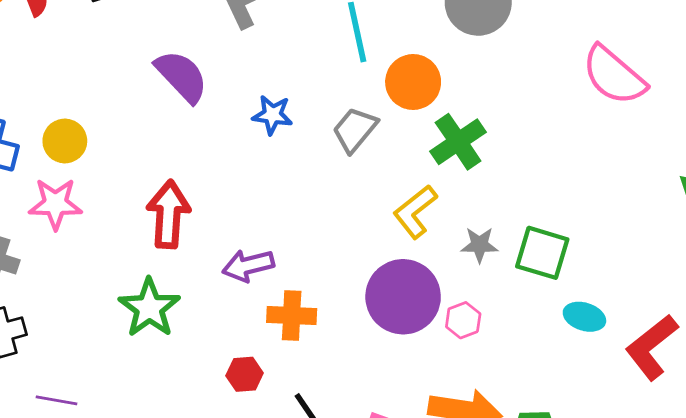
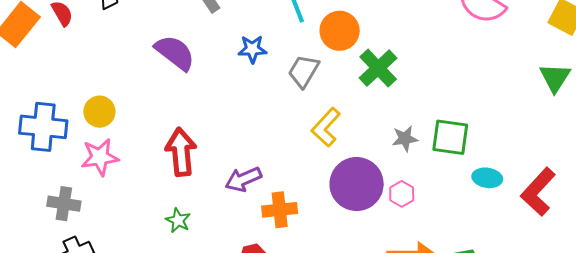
blue star: (272, 115) -> (252, 49), moved
yellow L-shape: (415, 212) -> (326, 127), moved
green star: (149, 308) -> (178, 220), size x0.6

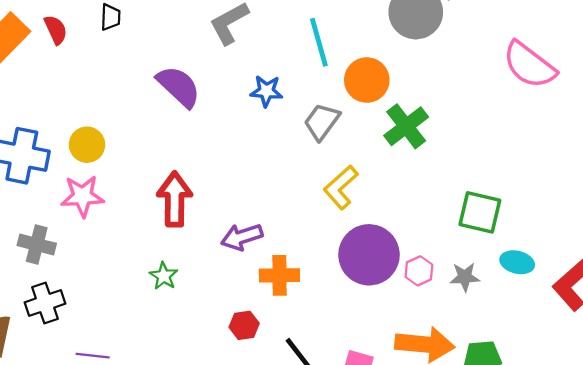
gray star: (405, 139) -> (465, 277), moved

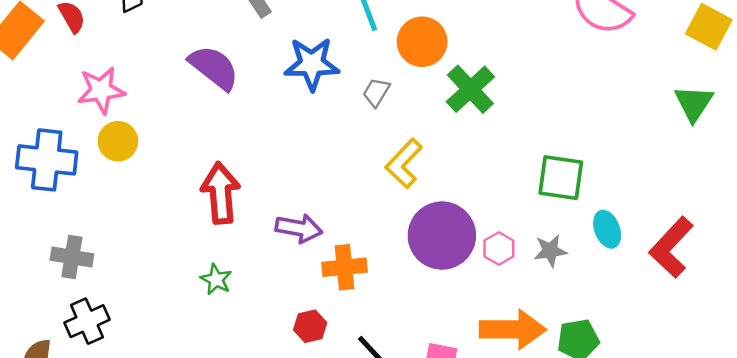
blue star: (266, 91) -> (312, 64), size x1.5
gray trapezoid: (322, 122) -> (376, 92), size x0.7
pink star: (82, 196) -> (101, 90), moved
purple arrow: (242, 237) -> (299, 228), turned -147
cyan ellipse: (517, 262) -> (607, 229), turned 60

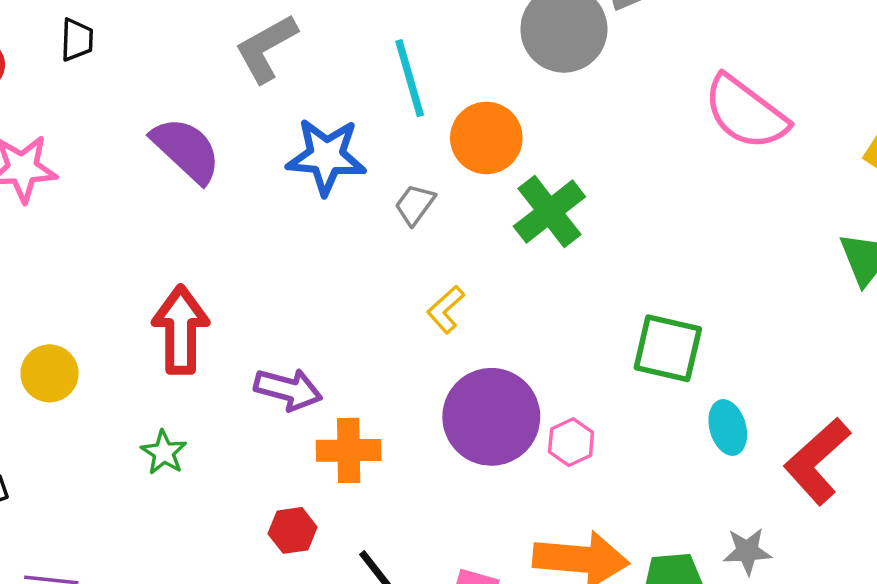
yellow circle: (118, 141) -> (49, 373), moved
yellow L-shape: (404, 163) -> (446, 309), size x0.7
gray star: (550, 251) -> (747, 551), moved

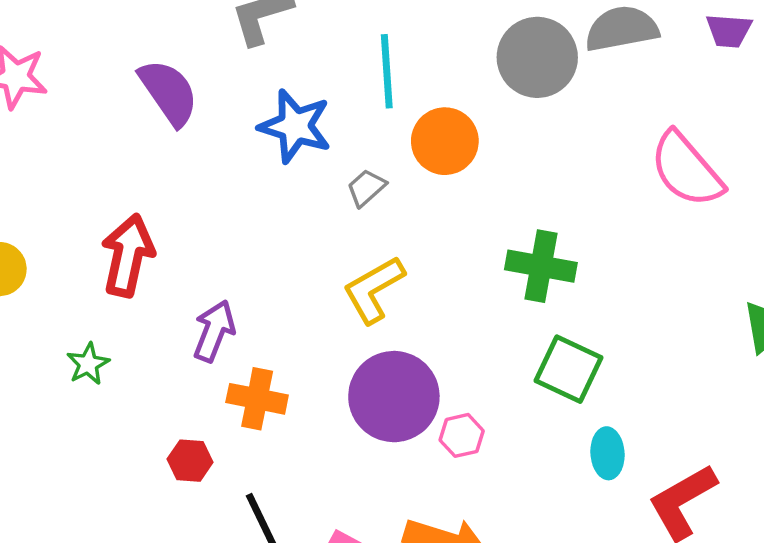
green cross: (549, 212) -> (541, 266), moved, turned 36
yellow L-shape: (446, 309) -> (374, 289), size x1.6
purple arrow: (288, 389) -> (214, 331), turned -96

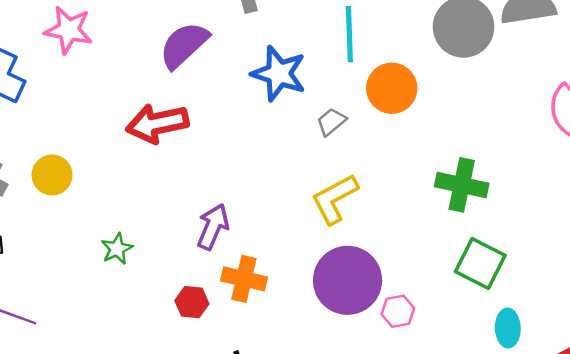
purple semicircle: (169, 92) -> (184, 45), turned -100
red arrow: (128, 255) -> (157, 123), moved, turned -116
red hexagon: (190, 461) -> (192, 302), moved

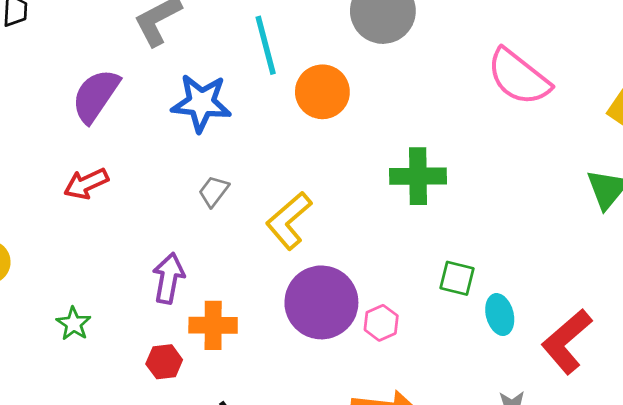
gray trapezoid: (331, 122) -> (214, 191), moved
red arrow: (157, 123) -> (86, 184), size x0.7
green square: (480, 263) -> (457, 278), moved, size x0.7

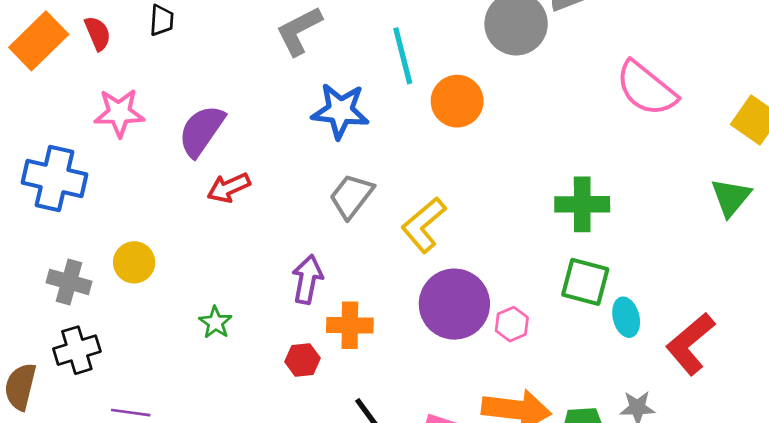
purple semicircle: (96, 96) -> (201, 131), moved
green cross: (418, 176) -> (582, 204), moved
gray trapezoid: (214, 191) -> (351, 196), size x1.5
green square: (457, 278) -> (585, 282), size x1.4

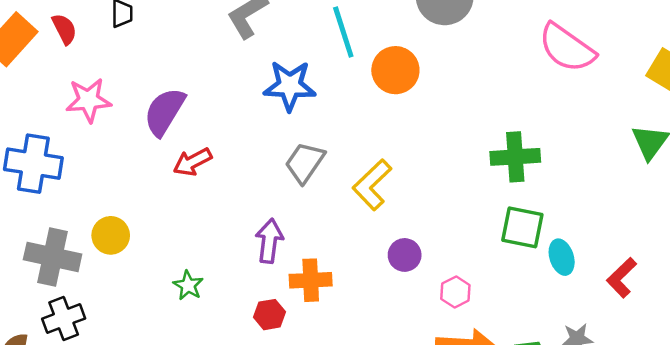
gray cross: (69, 282) -> (53, 257), size x1.4
purple circle: (454, 304) -> (405, 255), size x0.5
pink hexagon: (512, 324) -> (455, 292), moved
red L-shape: (690, 344) -> (622, 278), size x0.7

